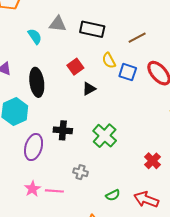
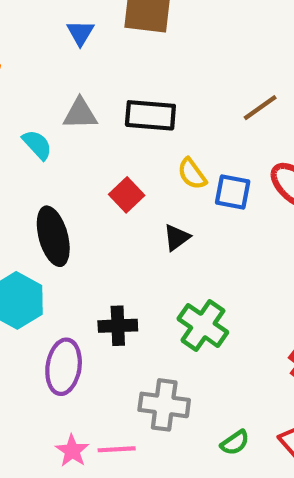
brown line: (137, 38) -> (260, 108), moved
black triangle: (89, 89) -> (177, 237), moved
gray cross: (80, 172) -> (164, 405), size x1.6

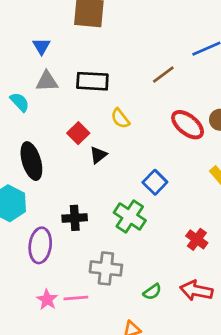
blue triangle: (80, 33) -> (41, 46), moved
blue square: (233, 192) -> (155, 182), moved, turned 35
black triangle: (177, 237) -> (98, 155), moved

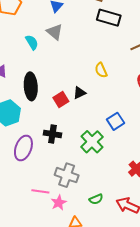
gray triangle: (47, 81) -> (55, 32), turned 30
black rectangle: (92, 81) -> (109, 18), moved
red square: (78, 133) -> (61, 100), moved
pink star: (47, 300) -> (59, 203), moved

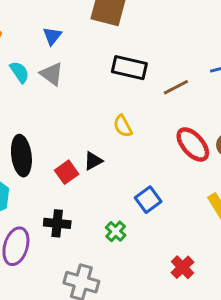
black rectangle: (109, 18) -> (129, 68), moved
cyan semicircle: (32, 42) -> (20, 72), moved
green cross: (92, 142) -> (116, 231), size x0.6

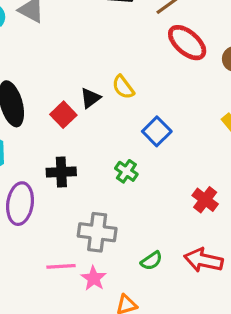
yellow semicircle: (123, 126) -> (123, 87), moved
red ellipse: (193, 144) -> (187, 43), moved

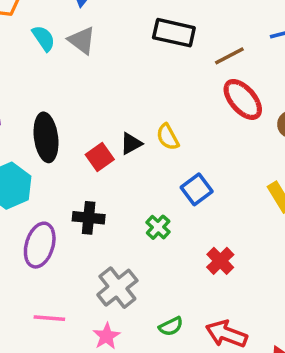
red cross: (205, 200) -> (220, 261), moved
gray cross: (97, 232) -> (117, 288), turned 36
pink line: (61, 266) -> (49, 318), moved

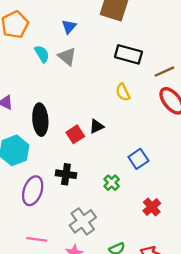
yellow semicircle: (168, 137) -> (123, 92), moved

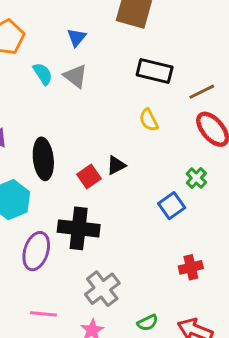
black cross: (66, 174) -> (79, 228), size x1.5
green cross: (112, 183) -> (196, 178), moved
red cross: (152, 207) -> (191, 267), turned 30

